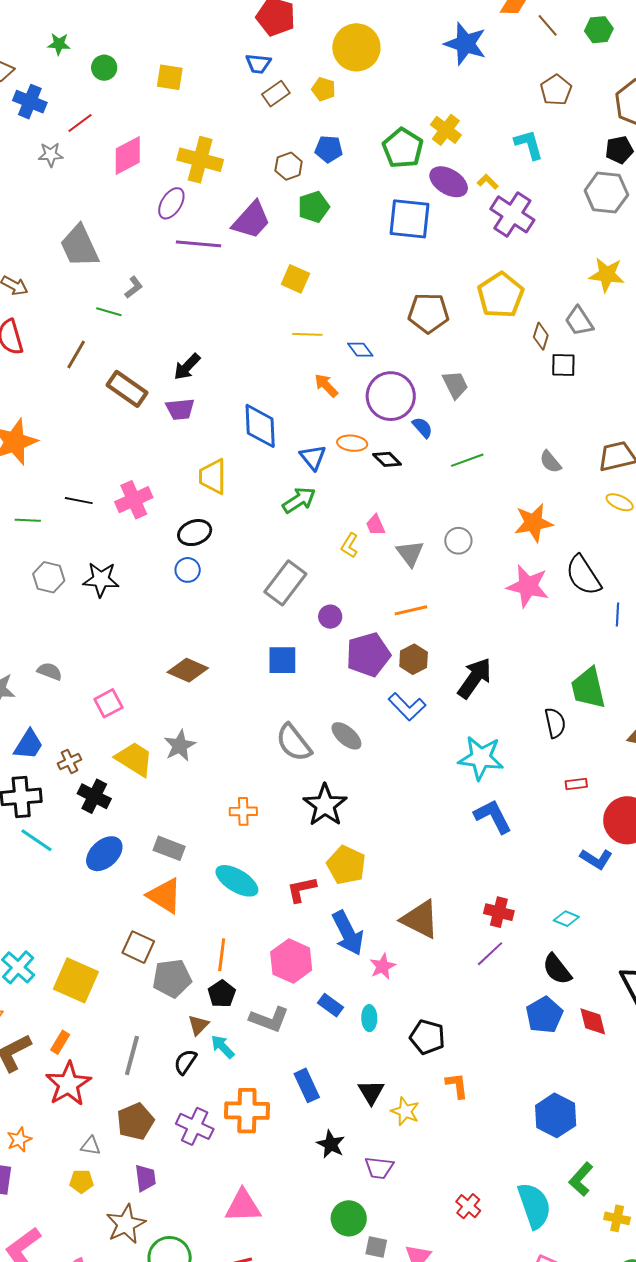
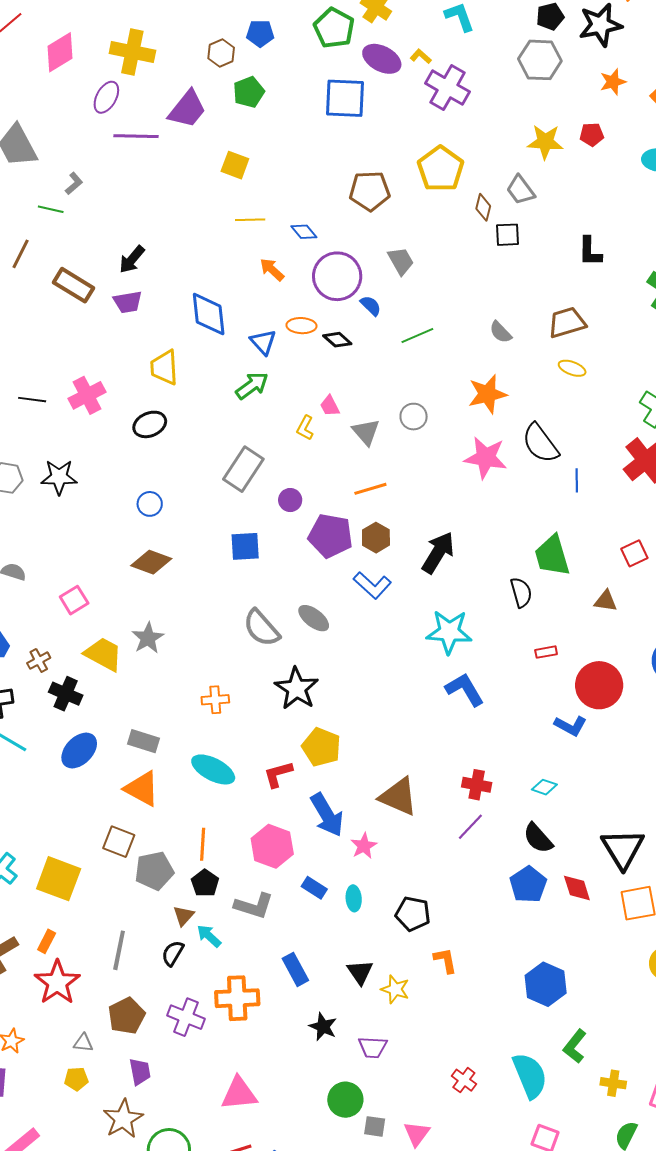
blue circle: (188, 570) -> (150, 504), moved
purple pentagon: (368, 655) -> (330, 536), turned 30

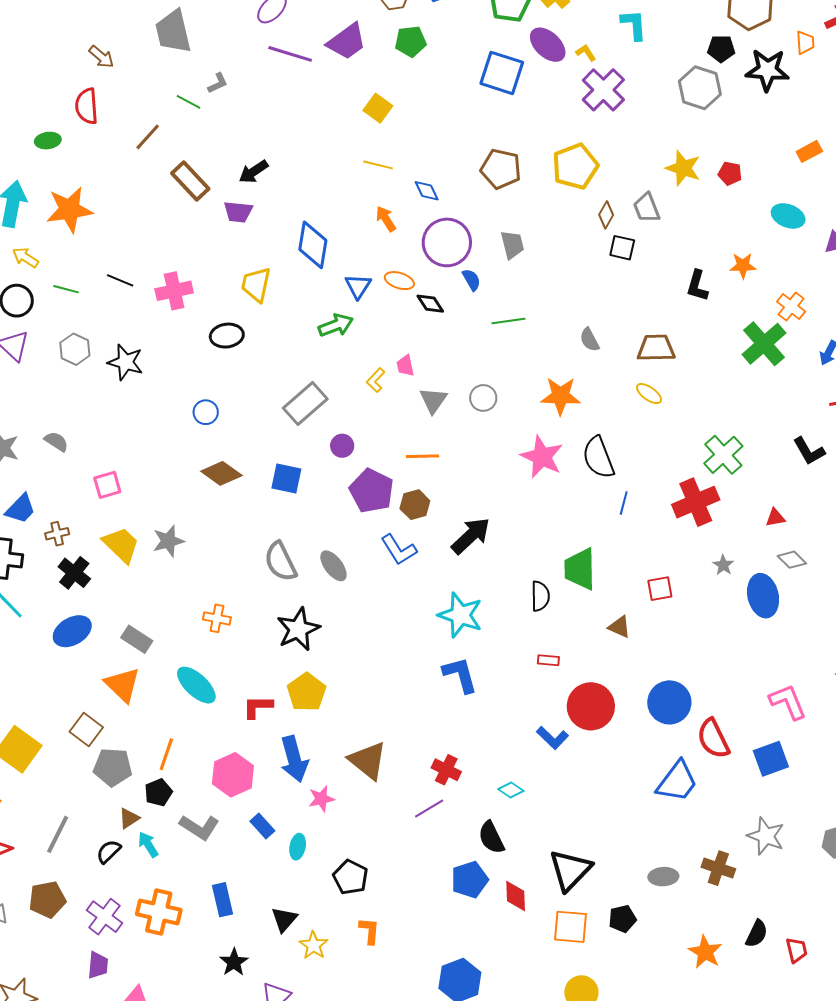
orange star: (613, 82) -> (743, 266), moved
brown diamond: (151, 562) -> (221, 473), moved
purple trapezoid: (140, 1072) -> (98, 965), moved

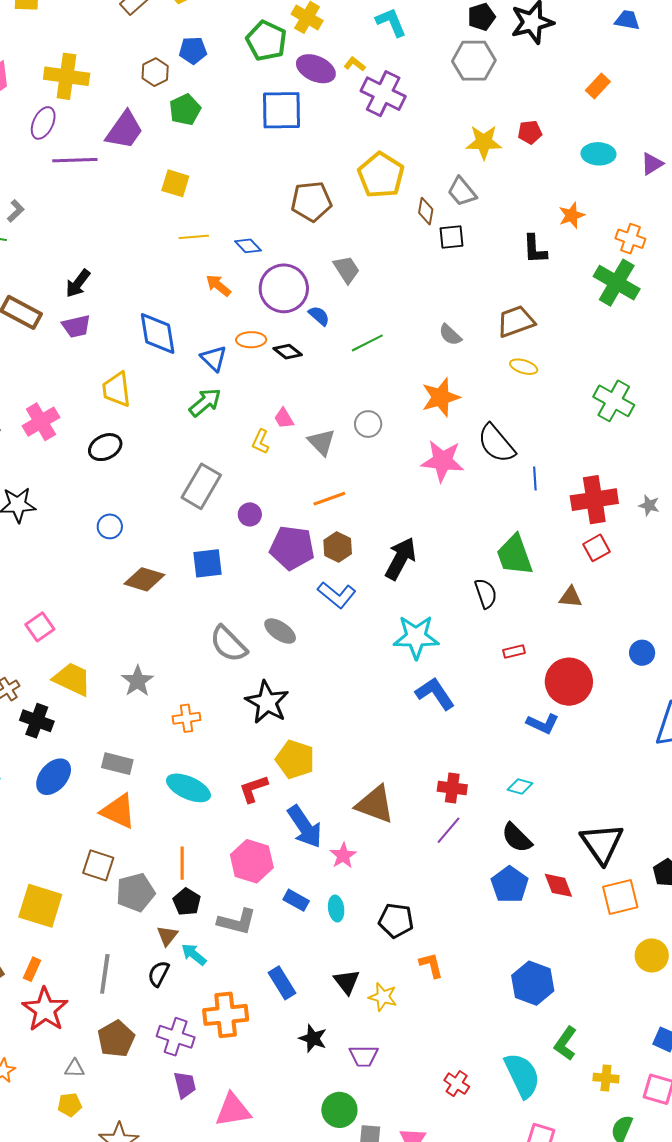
red cross: (696, 502) -> (594, 500), moved, turned 33
gray star: (168, 541) -> (137, 681), moved
blue circle: (669, 702) -> (642, 653), size x0.6

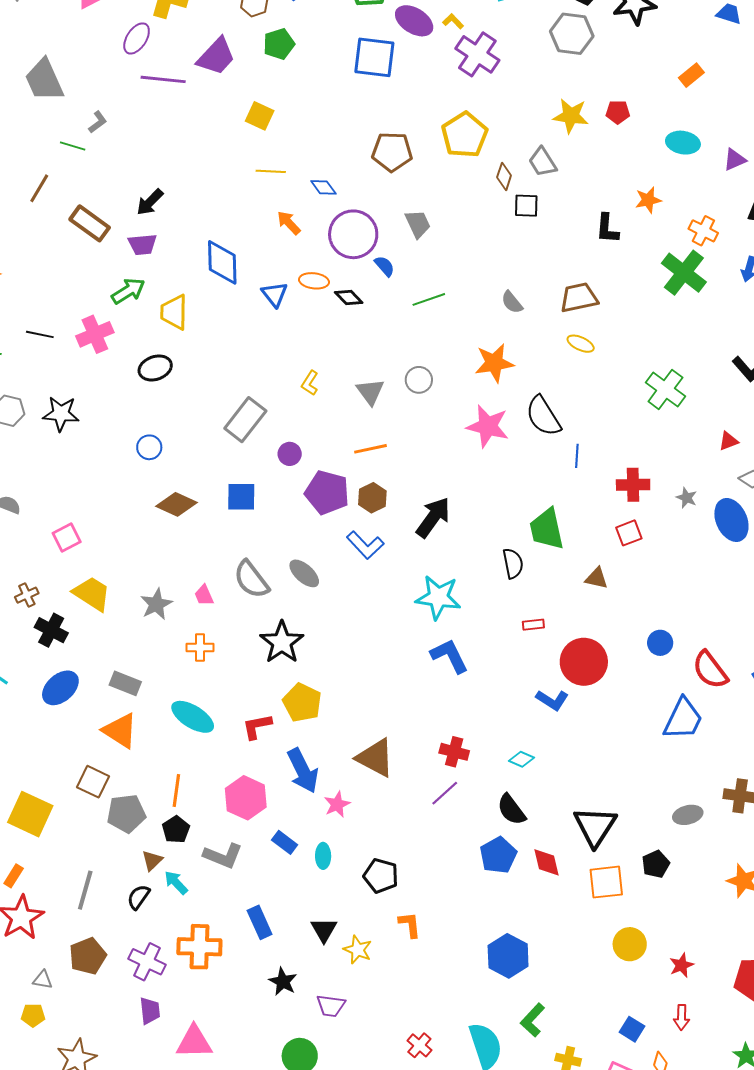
green arrow: (205, 402) -> (128, 291), moved
pink trapezoid: (284, 418) -> (204, 595), moved
red cross: (594, 500) -> (633, 485), size x0.7

